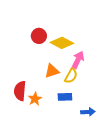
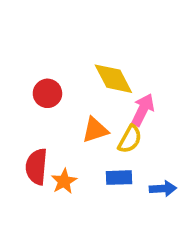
red circle: (39, 36) -> (47, 93), moved
yellow diamond: (62, 43) -> (113, 79), turned 35
blue arrow: (88, 112) -> (163, 189), moved

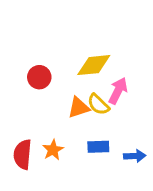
yellow diamond: (113, 79) -> (94, 65), turned -68
yellow semicircle: (130, 139) -> (98, 104), moved, turned 105
red semicircle: (36, 167) -> (23, 154), moved

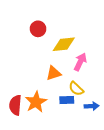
red circle: (39, 77) -> (38, 29), moved
yellow semicircle: (98, 104) -> (76, 89), moved
orange star: (53, 150) -> (36, 102), size x1.5

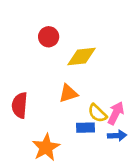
pink arrow: (80, 62) -> (116, 113), moved
orange star: (36, 102) -> (46, 147), moved
red semicircle: (15, 105) -> (20, 105), moved

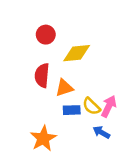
red semicircle: (20, 105) -> (42, 75), moved
blue rectangle: (85, 128) -> (72, 110), moved
blue arrow: (117, 136) -> (101, 132), moved, turned -147

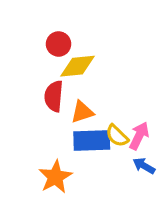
yellow diamond: (77, 53) -> (78, 66), moved
blue rectangle: (72, 110) -> (92, 140), size x1.6
blue arrow: (101, 132) -> (144, 166), moved

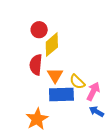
yellow diamond: (78, 66) -> (52, 45), turned -35
orange triangle: (82, 112) -> (55, 75), turned -42
yellow semicircle: (117, 136) -> (77, 82), moved

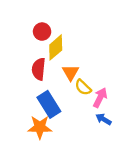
orange triangle: (55, 75) -> (71, 73), moved
blue rectangle: (61, 95) -> (49, 104), moved, turned 60
orange star: (37, 119) -> (40, 127), turned 30

